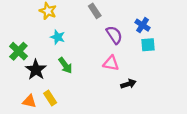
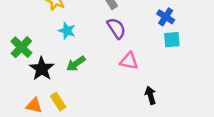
purple semicircle: (114, 35) -> (116, 28), moved
green arrow: (65, 65) -> (76, 64), turned 91
black arrow: (128, 84) -> (150, 95), moved, turned -88

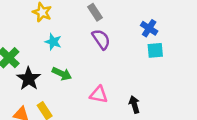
pink triangle: (129, 61) -> (99, 95), moved
green arrow: (76, 64) -> (62, 74), turned -120

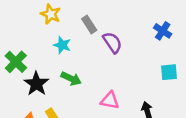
gray rectangle: (95, 12) -> (89, 24), moved
cyan square: (155, 50) -> (169, 72), moved

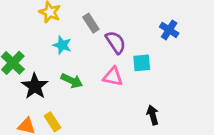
cyan square: (169, 72) -> (142, 63), moved
pink triangle: (110, 100) -> (113, 77), moved

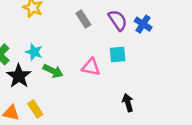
gray rectangle: (91, 23) -> (83, 19), moved
purple semicircle: (116, 42) -> (118, 20), moved
cyan star: (62, 45) -> (34, 52), moved

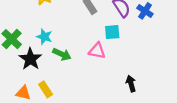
cyan square: (118, 54) -> (112, 32), moved

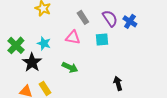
pink triangle: (97, 51) -> (73, 37), moved
green arrow: (62, 54) -> (70, 67), moved

